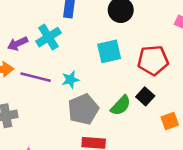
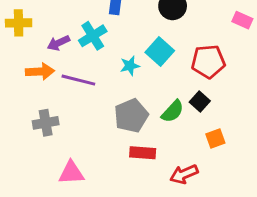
cyan square: (109, 51) -> (160, 51), turned -35
cyan star: (70, 80) -> (130, 66), moved
orange square: (170, 121) -> (215, 138), moved

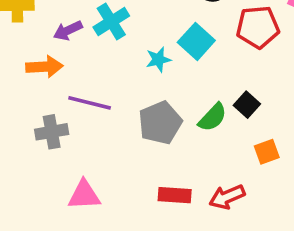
red pentagon: (208, 61) -> (258, 27), moved
purple line: (78, 80) -> (90, 103), moved
red rectangle: (143, 153) -> (175, 195), moved

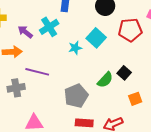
purple arrow: (68, 31) -> (25, 32), turned 63
gray pentagon: (160, 123) -> (76, 96), moved

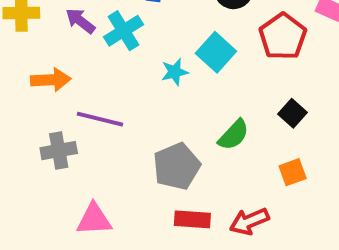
red pentagon: (130, 30) -> (283, 37), turned -30
purple arrow: (25, 32) -> (80, 21), moved
black square: (124, 73) -> (293, 113), moved

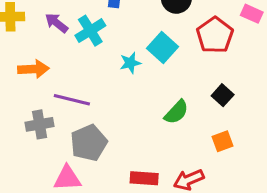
gray pentagon: (177, 166) -> (89, 143), moved

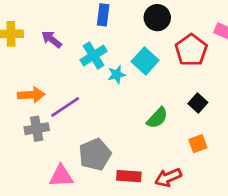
cyan cross: (90, 31) -> (94, 56), moved
orange arrow: (33, 69) -> (31, 95), moved
purple line: (72, 100) -> (65, 107), turned -48
gray pentagon: (89, 143) -> (95, 154), moved

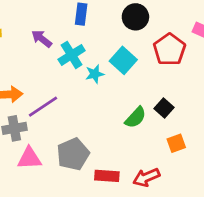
purple arrow: (52, 39) -> (42, 39), moved
black square: (198, 103) -> (164, 108), moved
pink triangle: (61, 176) -> (29, 158), moved

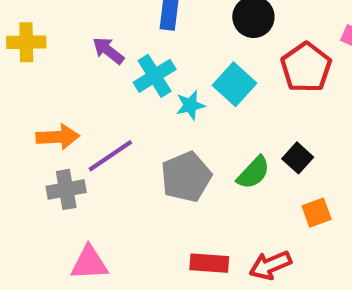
gray pentagon: (73, 154) -> (186, 177), moved
pink triangle: (29, 158) -> (89, 263), moved

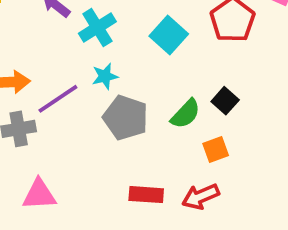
cyan star: (190, 105) -> (105, 76), moved
gray pentagon: (186, 177) -> (126, 118), turned -30
orange square: (317, 213) -> (216, 150), moved

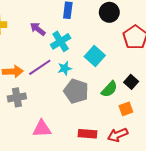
cyan square: (169, 35) -> (95, 56), moved
purple line: (58, 99) -> (40, 67), moved
pink triangle: (39, 195) -> (42, 129), moved

